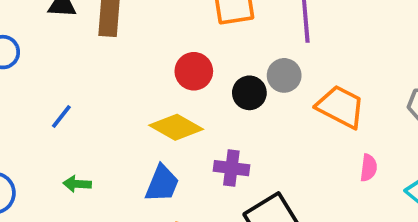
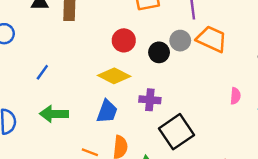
orange trapezoid: (341, 107) -> (212, 39), moved
green arrow: (77, 184) -> (54, 114), size x1.6

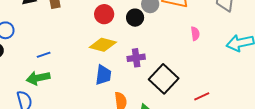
blue line: (42, 72) -> (44, 55), turned 48
pink semicircle: (235, 96) -> (195, 34), moved
green arrow: (54, 114) -> (38, 78), moved

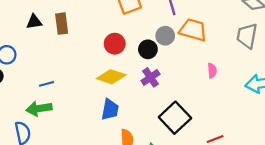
purple cross: (136, 58) -> (151, 77), moved, turned -30

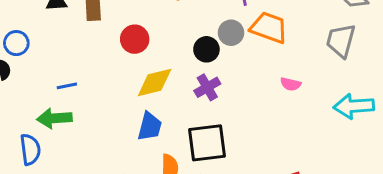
red circle: (115, 44) -> (135, 39), moved
pink semicircle: (212, 71) -> (291, 84), turned 104
yellow diamond: (111, 77) -> (155, 83), turned -36
black square: (175, 118) -> (207, 143), moved, turned 32

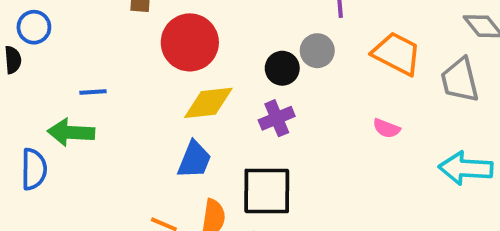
orange trapezoid: (269, 28) -> (397, 54), moved
red circle: (135, 39) -> (190, 42), size x1.5
gray trapezoid: (341, 41) -> (460, 80), turned -36

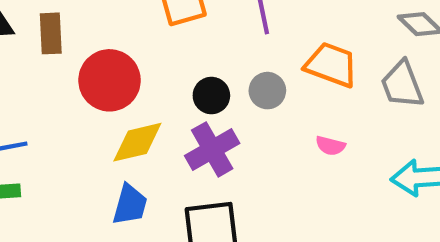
gray circle: (317, 51) -> (267, 91), moved
purple cross: (277, 118) -> (212, 149), size x1.4

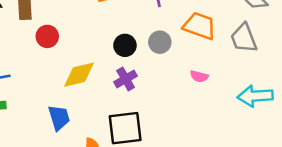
red circle: (110, 80) -> (47, 36), moved, size x0.6
purple cross: (212, 149) -> (126, 79), size x0.7
blue trapezoid: (130, 205) -> (59, 118), moved, turned -32

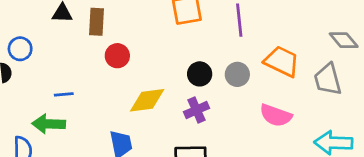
pink semicircle: (199, 76) -> (276, 115), size x1.6

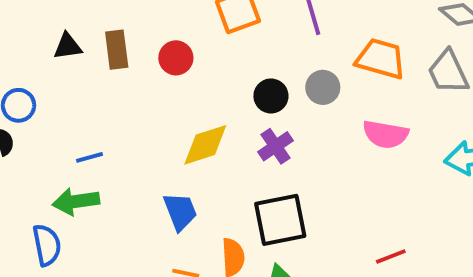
red circle: (117, 56) -> (176, 58), moved

